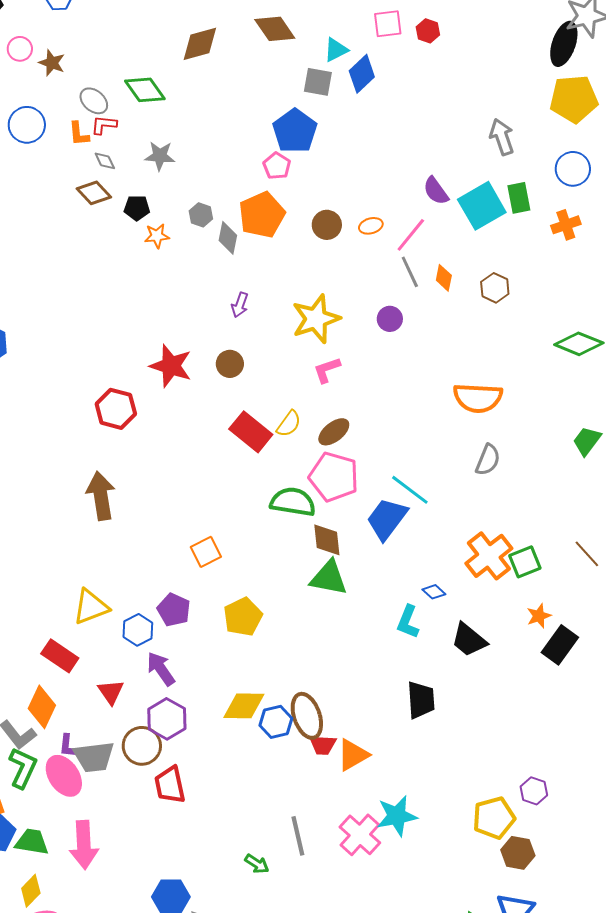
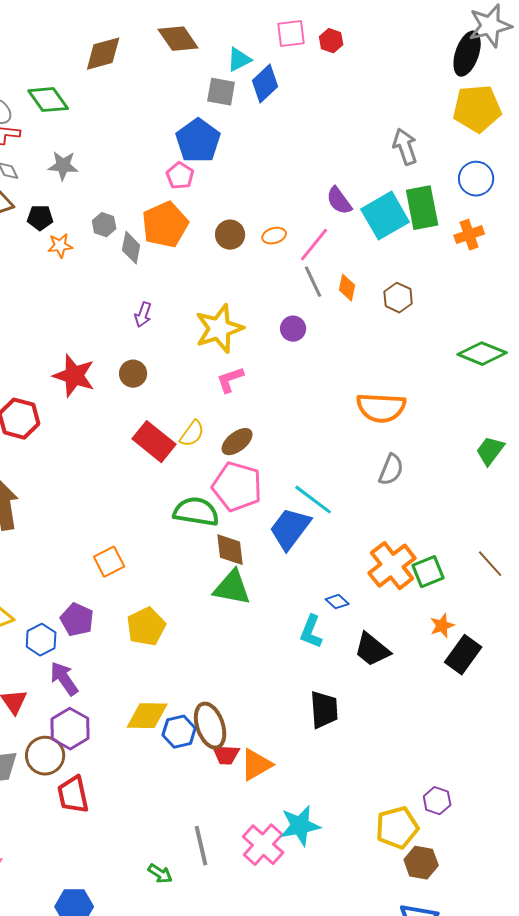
green rectangle: (519, 198) -> (422, 208), size x1.4

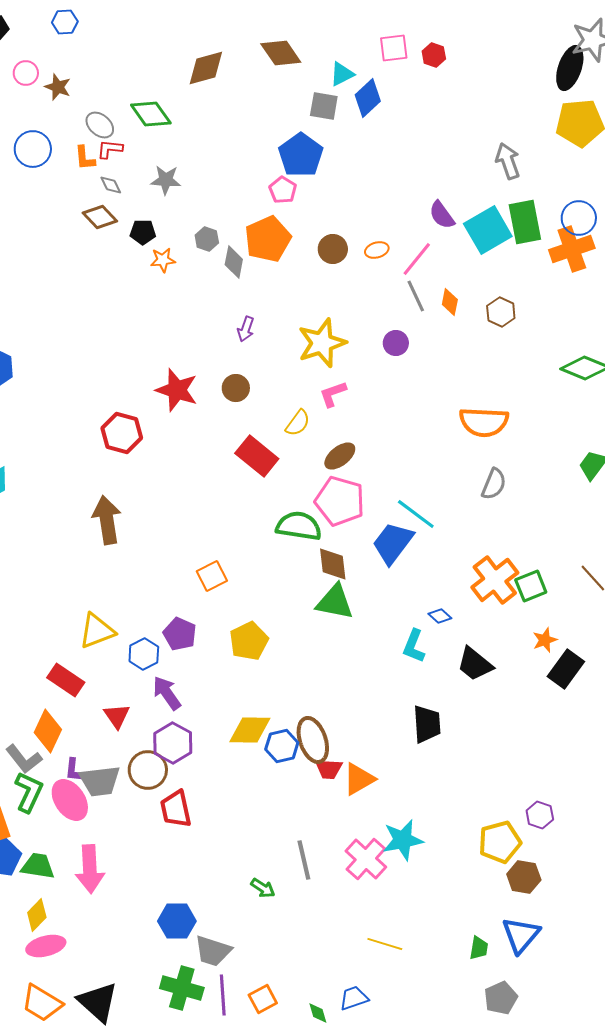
blue circle: (476, 179) -> (579, 218), moved
orange cross: (469, 235) -> (572, 249), size x1.5
yellow semicircle: (192, 434) -> (298, 423), moved

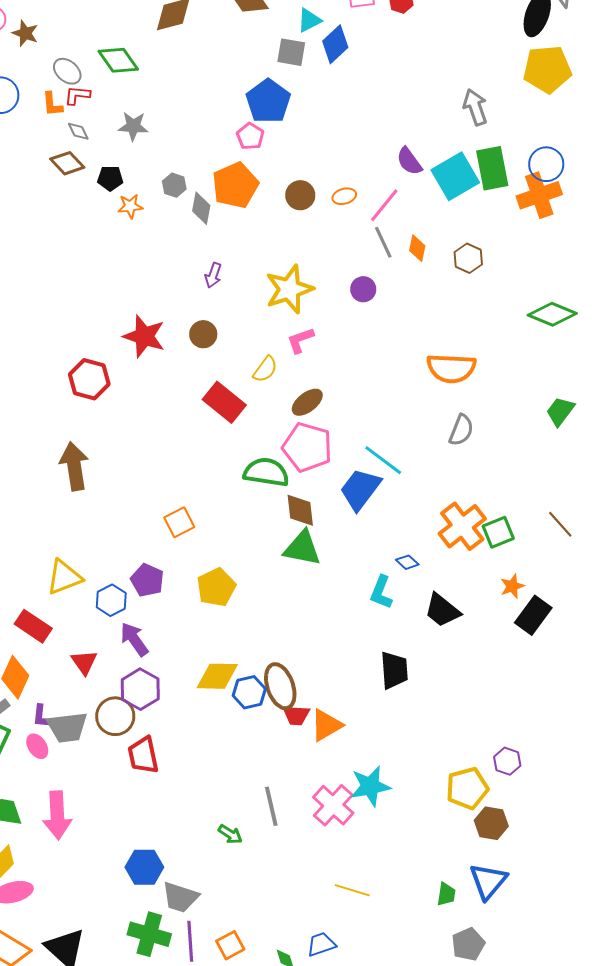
pink ellipse: (70, 800) -> (37, 746), size x0.6

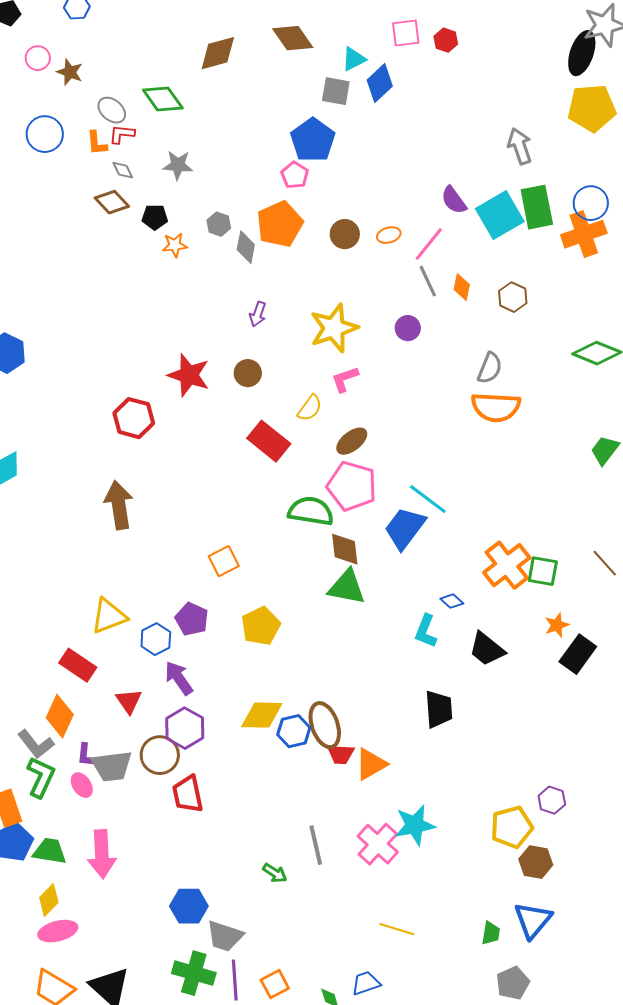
gray semicircle: (461, 430) -> (490, 368), moved
green square: (498, 532) -> (543, 571), turned 32

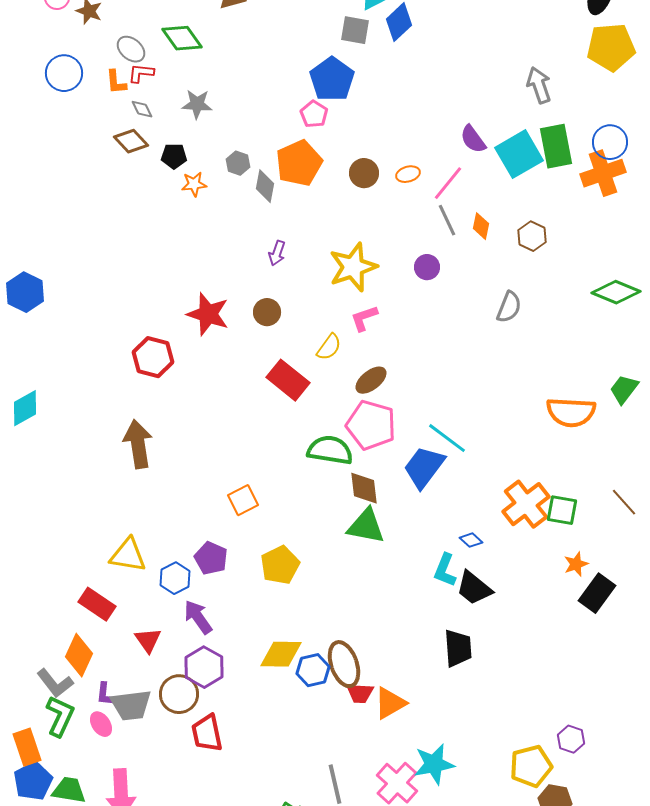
orange semicircle: (496, 407) -> (571, 412), moved
yellow triangle: (109, 616) -> (128, 555), turned 30
black trapezoid: (487, 649) -> (474, 588), moved

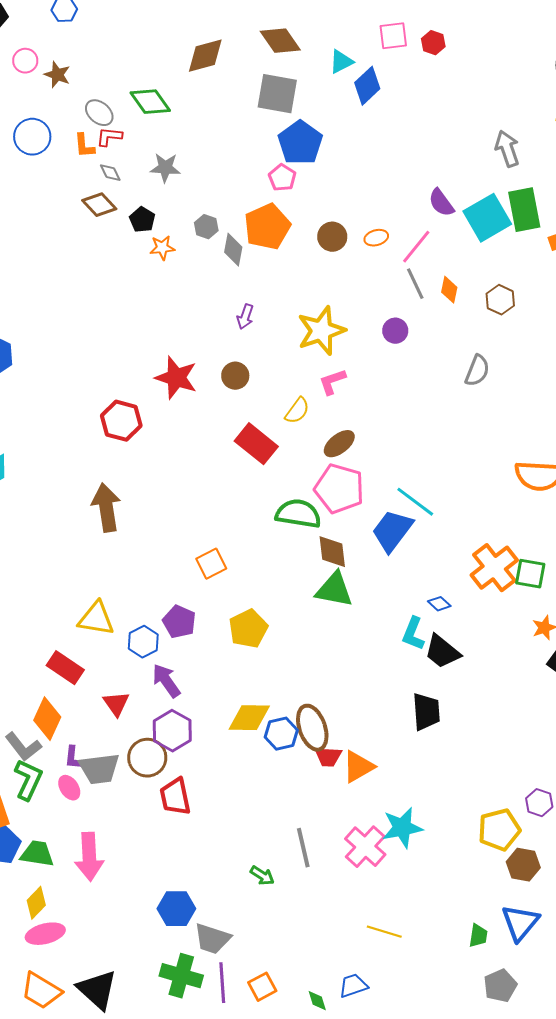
gray square: (355, 30) -> (277, 94), moved, size x1.4
black pentagon: (174, 156) -> (142, 220), turned 30

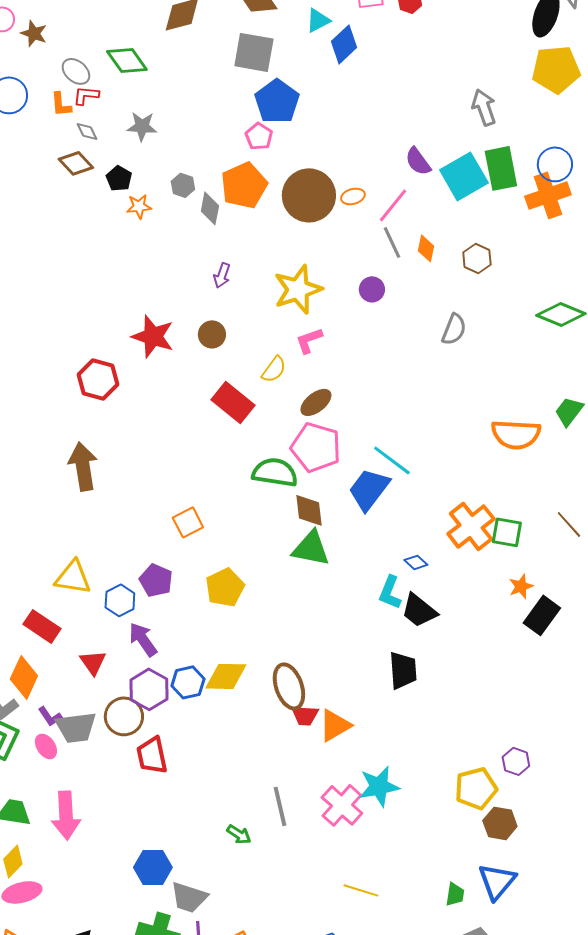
brown circle: (332, 237) -> (309, 195), size x1.8
blue hexagon: (281, 734) -> (188, 682), moved
purple L-shape: (73, 758) -> (50, 716), turned -40

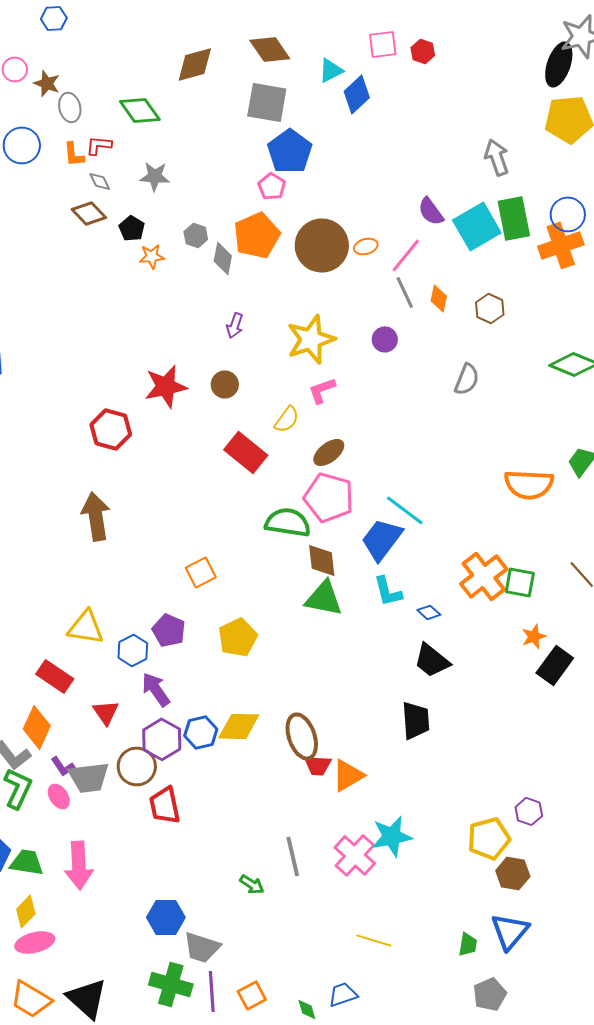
gray ellipse: (76, 71) -> (70, 107), moved, turned 36
red star: (153, 336) -> (166, 386), turned -30
cyan L-shape: (390, 592) -> (388, 591), moved, turned -36

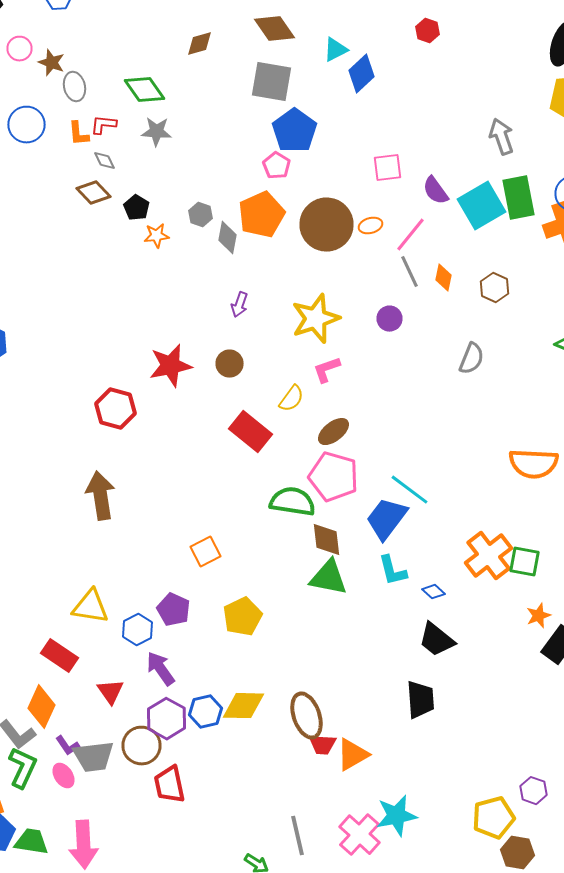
pink square: (383, 44) -> (388, 168), moved
brown diamond: (195, 64) -> (200, 44), size x0.7
gray star: (155, 176) -> (156, 132), moved

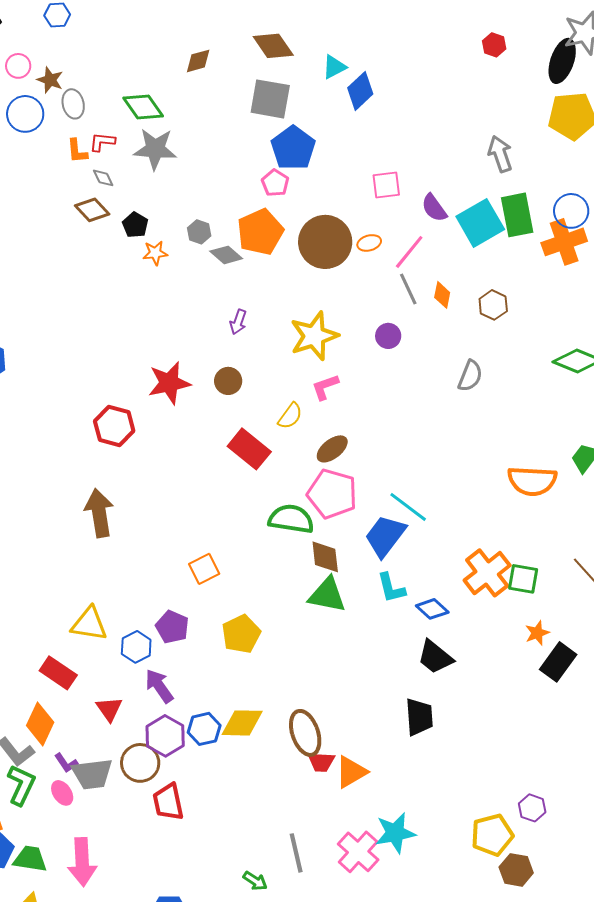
red hexagon: (428, 31) -> (494, 45), moved
blue circle: (26, 125) -> (25, 114), moved
gray star: (156, 132) -> (155, 149), size x1.4
gray diamond: (228, 238) -> (226, 255), turned -60
blue diamond: (434, 592) -> (432, 609), size x1.4

